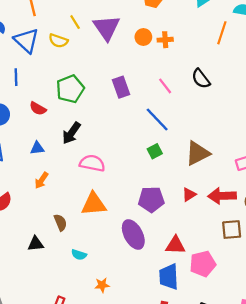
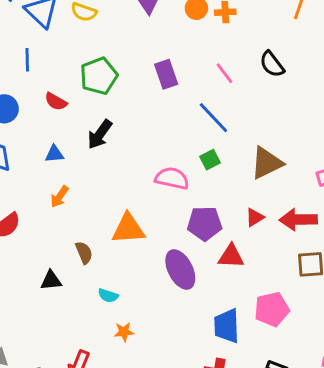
pink semicircle: (92, 163) -> (172, 178), moved
red triangle: (175, 245) -> (231, 256), moved
orange star: (102, 285) -> (124, 332), moved

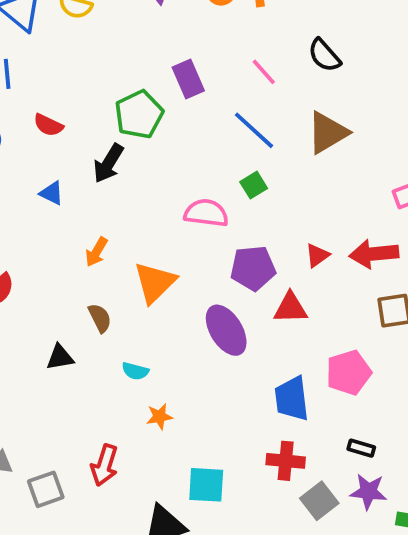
green pentagon: (99, 76) -> (139, 114), moved
blue triangle: (54, 154) -> (52, 193), turned 36
brown triangle: (267, 163) -> (328, 133), moved
orange arrow: (60, 197) -> (96, 252), moved
orange triangle: (128, 229) -> (155, 282), turned -36

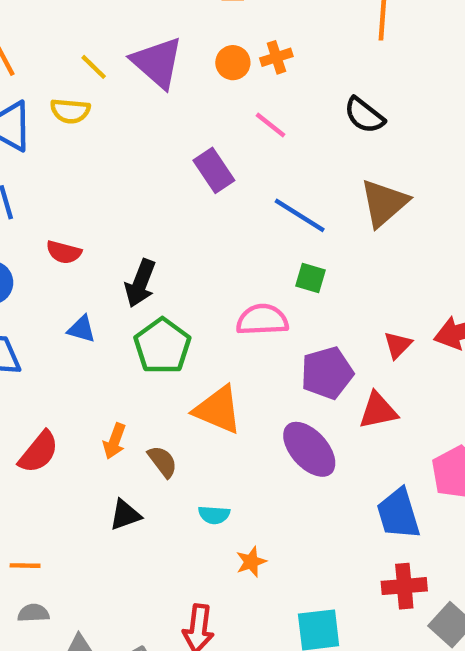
pink line: (264, 72) -> (270, 125), moved
green pentagon: (139, 114) -> (162, 346), moved
green square: (254, 185) -> (310, 278), turned -32
orange arrow: (96, 252) -> (114, 441), moved
orange triangle: (155, 282) -> (218, 410), turned -42

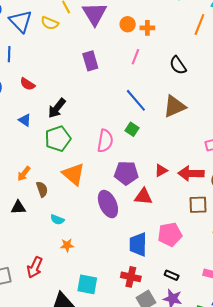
pink line: (270, 125) -> (135, 57), turned 56
purple rectangle: (214, 170) -> (90, 61), moved
pink semicircle: (262, 320) -> (105, 141), turned 85

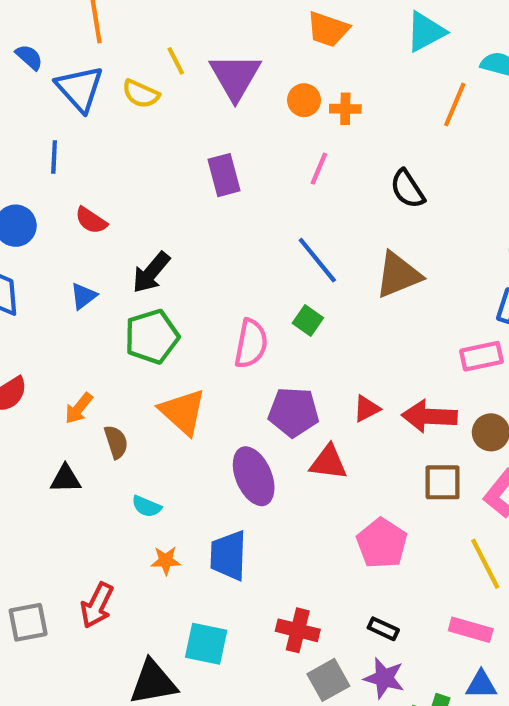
blue triangle: (25, 120) -> (83, 296), turned 48
pink pentagon: (170, 234) -> (382, 543), turned -30
blue trapezoid: (138, 244) -> (228, 555), moved

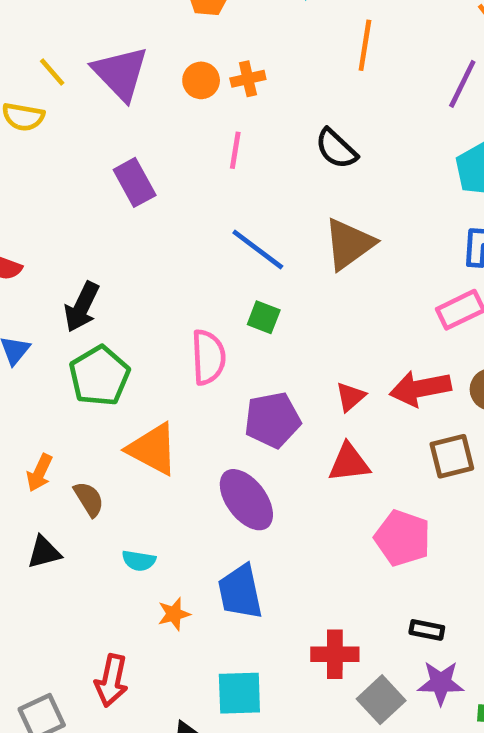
red triangle: (328, 462) -> (349, 463), moved

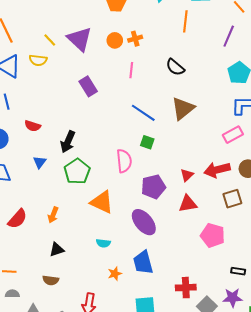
brown semicircle: (89, 499) -> (51, 280), moved, turned 133
cyan semicircle: (139, 561) -> (103, 243), moved
black rectangle: (427, 630) -> (238, 271), moved

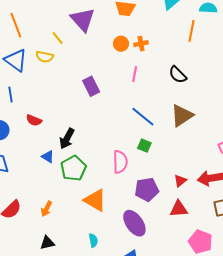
purple triangle: (80, 39) -> (83, 20), moved
blue triangle: (40, 162) -> (48, 157), moved, turned -40
cyan semicircle: (103, 243) -> (93, 240), turned -112

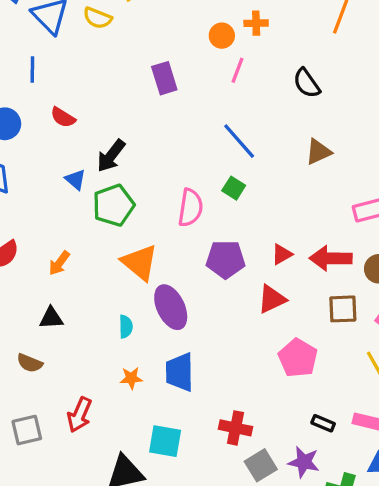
orange circle: (121, 44) -> (222, 36), moved
brown triangle: (182, 116) -> (318, 152), moved, size x0.7
red triangle: (179, 209) -> (272, 299), turned -30
purple ellipse: (134, 223) -> (171, 307), moved

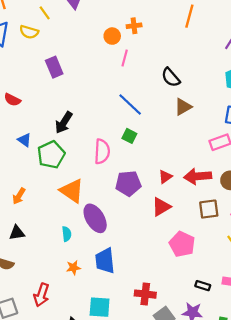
purple rectangle: (164, 78) -> (54, 67), moved
black semicircle: (307, 83) -> (171, 77), moved
black arrow: (111, 156) -> (64, 123), moved

